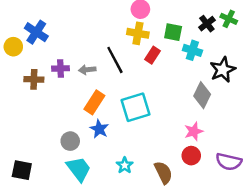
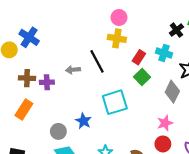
green square: (173, 32) -> (142, 77), moved, turned 35
red rectangle: (152, 55) -> (139, 57), moved
purple cross: (61, 68) -> (47, 82), moved
orange rectangle: (94, 102) -> (24, 109), moved

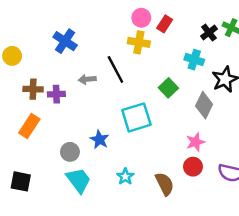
blue cross: (29, 37) -> (65, 41), moved
red rectangle: (139, 57) -> (165, 24), moved

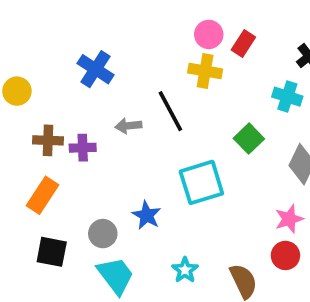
black square: (21, 181) -> (52, 252), moved

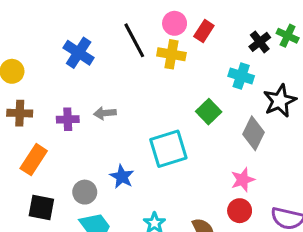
black line: (170, 111) -> (134, 40), moved
gray arrow: (128, 126) -> (105, 113), moved
brown cross: (48, 140) -> (20, 113), moved

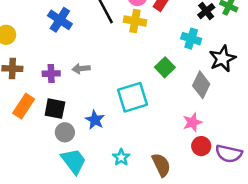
black square: (41, 208) -> (55, 109), moved
red circle: (240, 211) -> (201, 146), moved

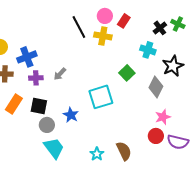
blue cross: (60, 20) -> (27, 57), moved, turned 36
gray arrow: (81, 69) -> (60, 74), turned -40
pink star: (192, 122) -> (163, 117), moved
cyan star: (121, 157) -> (97, 154), moved

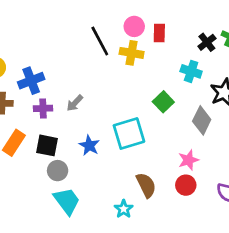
red rectangle: (124, 21) -> (159, 33), turned -32
blue star: (71, 115) -> (89, 145), moved
pink star: (163, 117) -> (188, 160), moved
red circle: (156, 136) -> (186, 185), moved
brown semicircle: (124, 151) -> (146, 185), moved

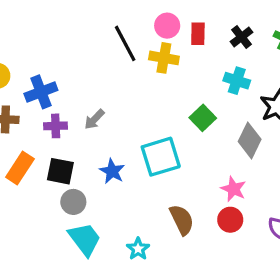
black cross: (207, 42) -> (242, 37), moved
pink star: (188, 160) -> (233, 189), turned -30
cyan star: (124, 209) -> (138, 249), moved

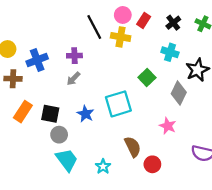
red rectangle: (198, 34) -> (144, 20), turned 32
purple cross: (56, 126) -> (74, 56), moved
red circle: (230, 220) -> (152, 164), moved

